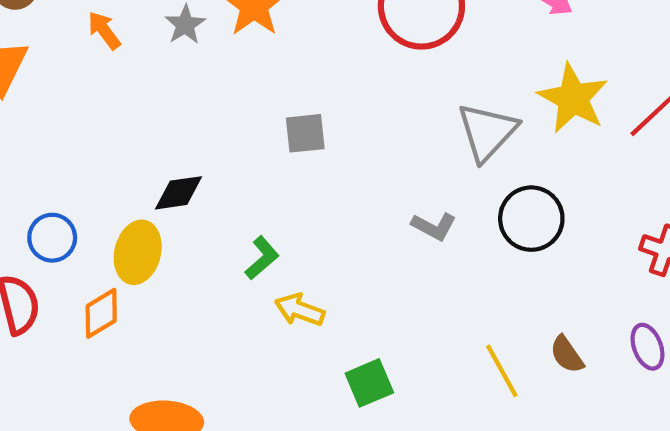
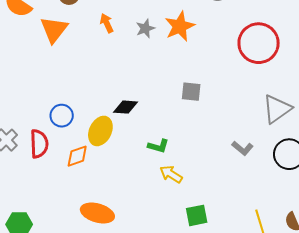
green L-shape: (262, 258) -> (158, 146), turned 45

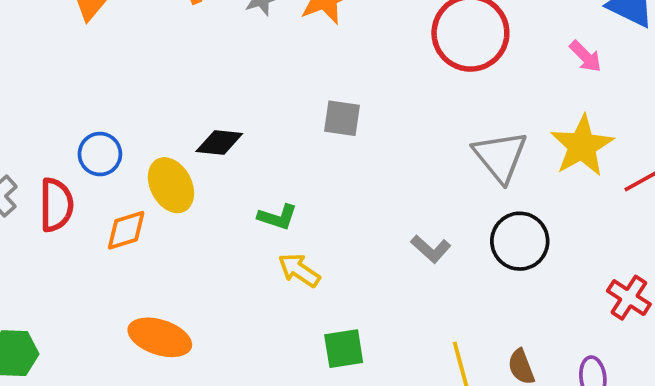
gray triangle: (277, 109) -> (500, 156), turned -36
yellow ellipse: (100, 131) -> (171, 185), turned -56
gray L-shape: (242, 148) -> (431, 249), moved

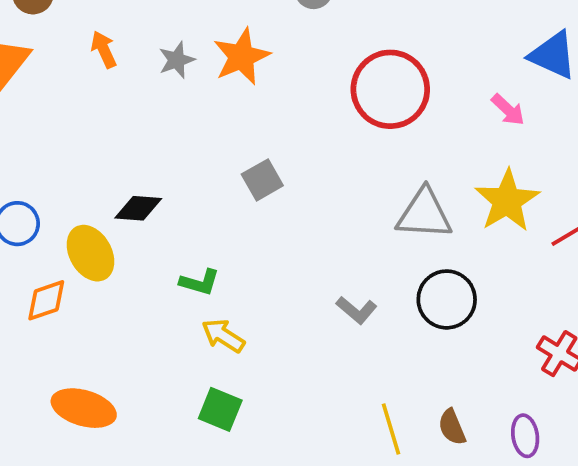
gray square: (342, 118) -> (262, 180), turned -36
gray triangle: (500, 156) -> (424, 214), turned -46
green square: (344, 349) -> (220, 409), moved, turned 33

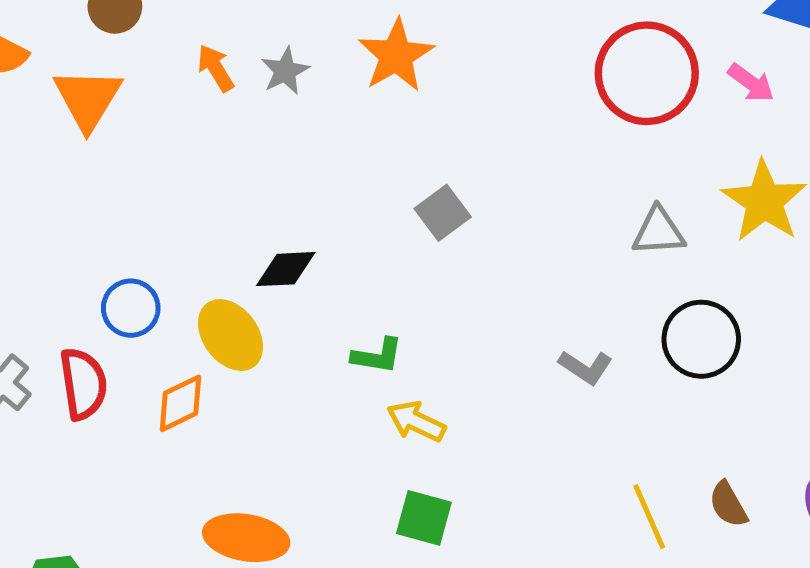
gray star: (177, 60) -> (285, 71), moved
red circle: (390, 89) -> (647, 73), moved
gray triangle: (424, 214) -> (659, 231), size x0.7

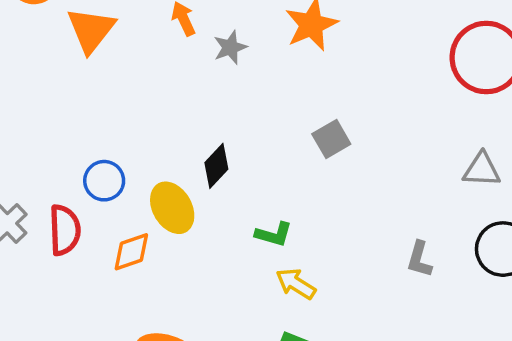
gray star: (285, 71) -> (230, 47), moved
black diamond: (286, 269) -> (216, 166), turned -51
gray L-shape: (586, 367) -> (419, 259), turned 66

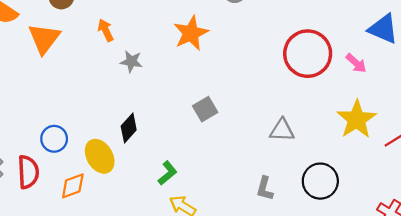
gray star: (230, 47) -> (131, 61), moved, turned 30
gray triangle: (482, 170) -> (282, 130), moved
green L-shape: (274, 234) -> (167, 173), turned -55

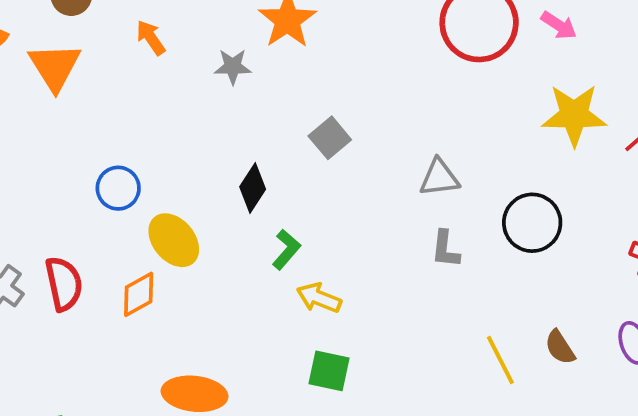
gray star: (131, 61) -> (233, 67), moved
yellow star: (357, 119) -> (574, 115), turned -30
black diamond: (129, 128) -> (253, 188), moved
gray triangle: (282, 130) -> (439, 178), moved
blue circle: (54, 139) -> (118, 188), moved

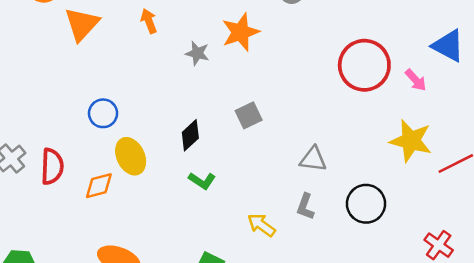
green L-shape: (286, 250) -> (202, 181), turned 68
yellow arrow: (319, 298) -> (261, 225), moved

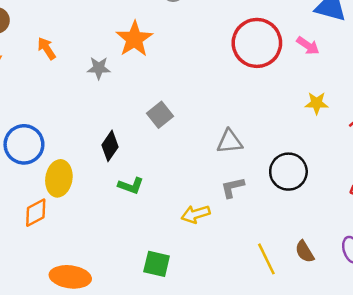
blue circle: (103, 113) -> (24, 144), size x1.4
yellow star: (411, 141) -> (317, 103), size x0.6
yellow ellipse: (131, 156) -> (59, 178), turned 48
gray L-shape: (305, 207) -> (233, 187), turned 70
yellow arrow: (261, 225) -> (196, 214), turned -40

